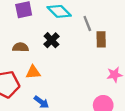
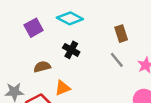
gray line: (87, 23) -> (117, 60), moved

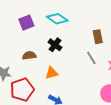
orange triangle: (63, 88) -> (52, 73), moved

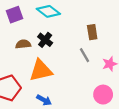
brown semicircle: (29, 55) -> (23, 44), moved
orange triangle: (52, 73) -> (41, 70), size x1.6

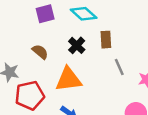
brown rectangle: (92, 32) -> (106, 40), moved
brown semicircle: (23, 44) -> (40, 52), moved, turned 40

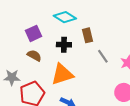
purple square: (45, 14) -> (34, 33), moved
black cross: (77, 45) -> (64, 45), turned -32

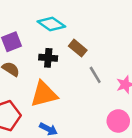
brown rectangle: (87, 35) -> (78, 48), turned -40

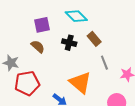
orange triangle: (44, 94) -> (80, 82), moved, turned 45

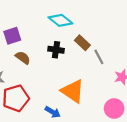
purple square: (42, 25) -> (12, 36), moved
gray line: (104, 63) -> (99, 57), moved

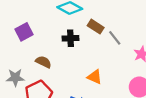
brown semicircle: (23, 58) -> (43, 62), moved
orange triangle: (73, 91) -> (95, 77), size x0.6

